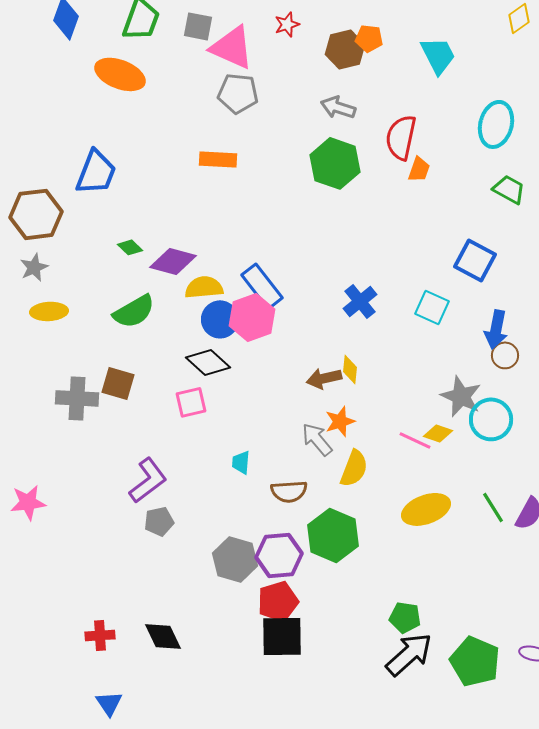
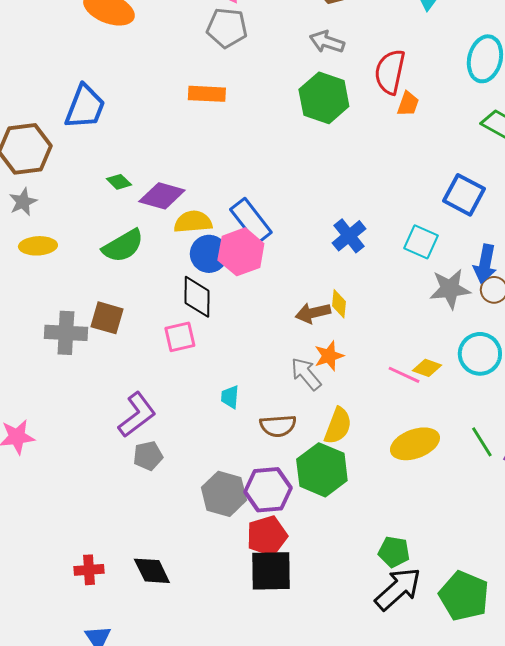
black diamond: (208, 362) -> (197, 297), turned 48
gray star: (461, 396) -> (450, 289), moved, turned -30
yellow semicircle: (354, 468) -> (338, 426), moved

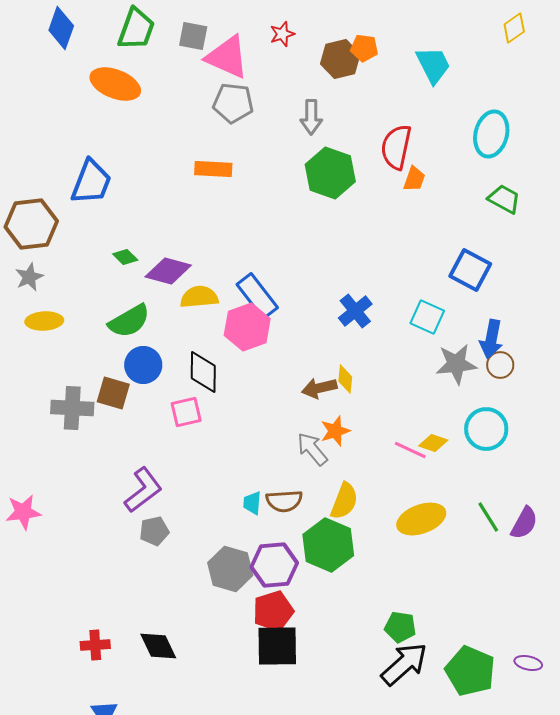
gray arrow: (327, 42) -> (311, 117), moved, turned -108
blue circle: (209, 254) -> (143, 365), moved
cyan trapezoid: (230, 397) -> (252, 503), moved

